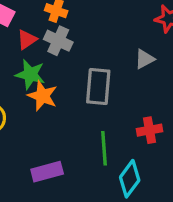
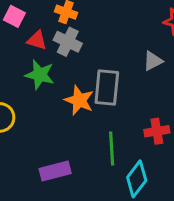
red triangle: (27, 40) -> (37, 40), turned 50
orange star: (43, 96) -> (79, 100), moved

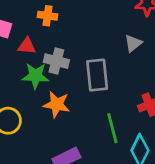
gray cross: (68, 42) -> (56, 61), moved
orange star: (79, 100) -> (57, 104), moved

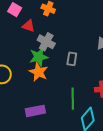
gray rectangle: (97, 75) -> (72, 59), size x0.6
green star: (35, 76) -> (39, 57), moved, turned -30

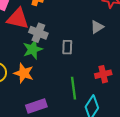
red triangle: (28, 26) -> (18, 19), size x1.6
orange star: (38, 72) -> (24, 73), moved

